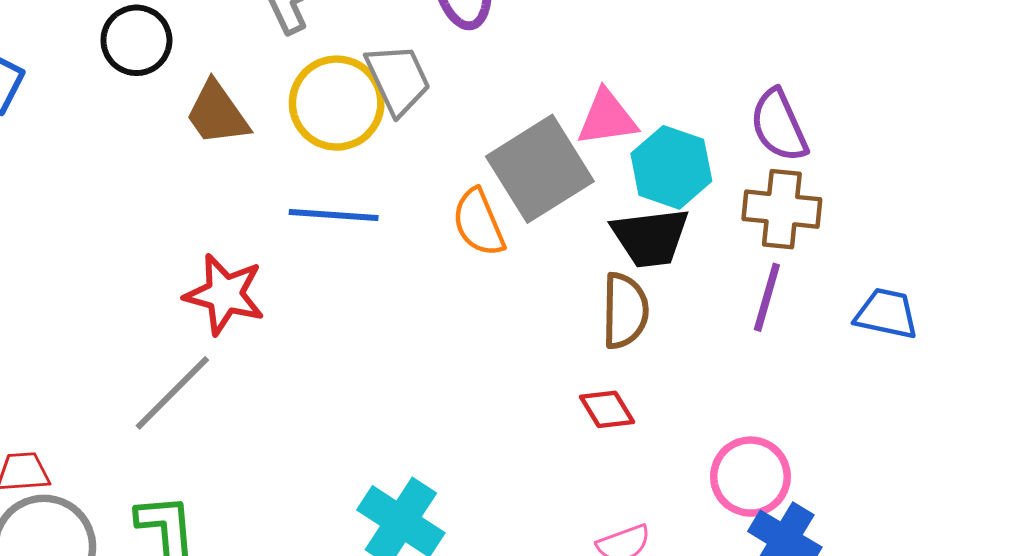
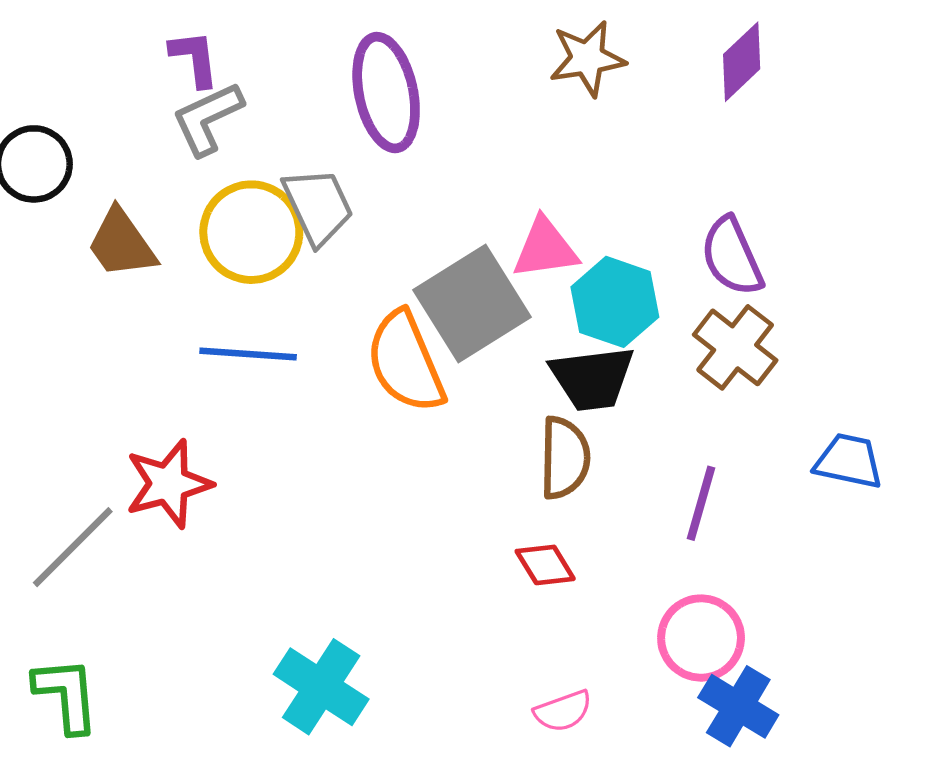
brown cross: (782, 209) -> (735, 347), turned 32
orange semicircle: (479, 223) -> (406, 362), size x1.4
red star: (225, 294) -> (169, 484), moved, turned -30
purple line: (767, 297) -> (701, 503), moved

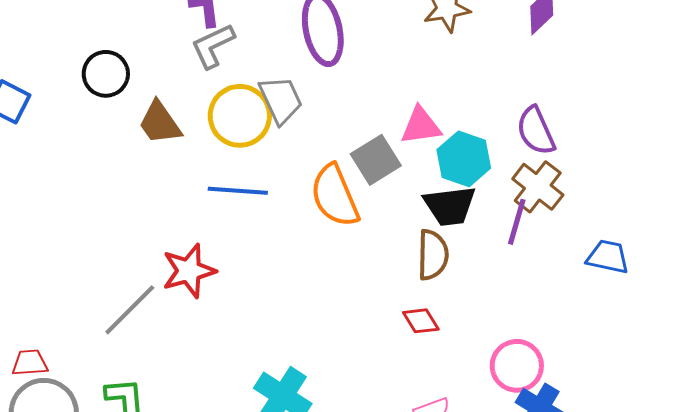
gray square: (472, 304) -> (376, 160), size x0.7
purple line: (701, 503) -> (517, 222), moved

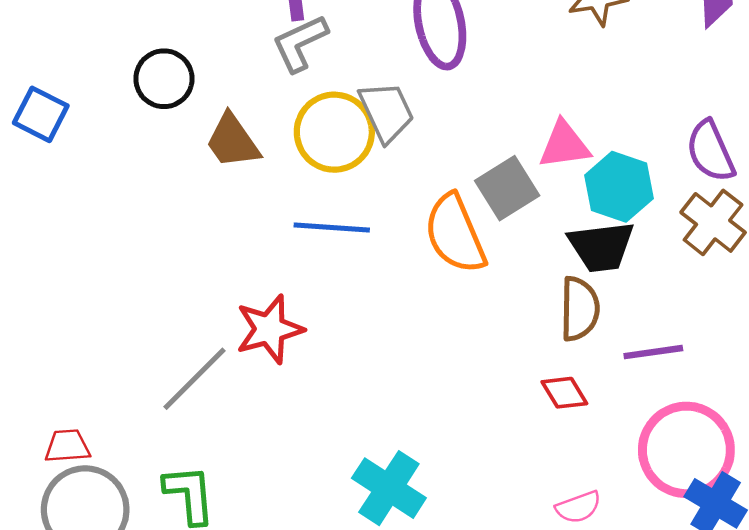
purple line: (517, 222) -> (653, 352), moved, turned 66
pink circle: (517, 366) -> (686, 450), size x1.4

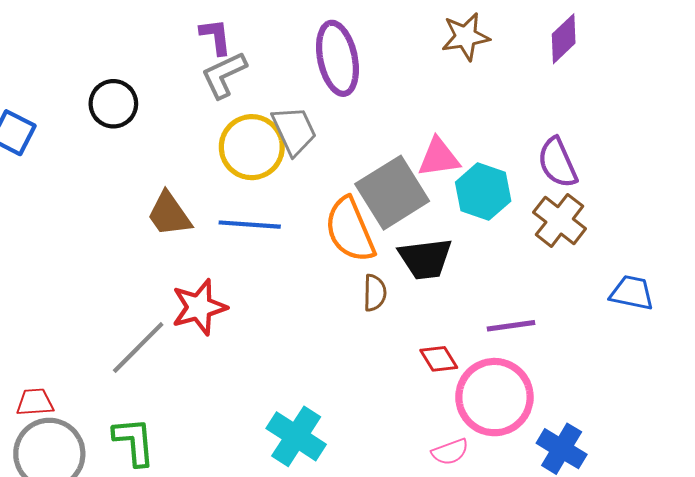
brown trapezoid: (233, 141) -> (169, 214), moved
gray square: (507, 188) -> (392, 193), size x1.4
black trapezoid: (601, 247) -> (425, 259), moved
brown semicircle: (580, 309) -> (375, 293), moved, size x0.7
pink circle: (686, 450) -> (494, 397), moved

